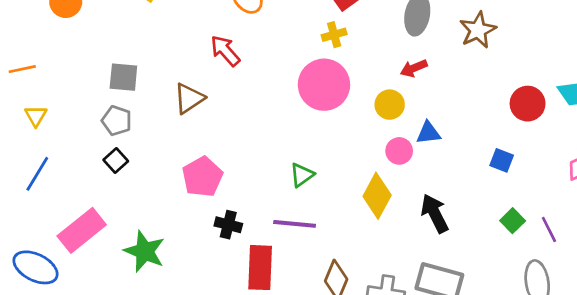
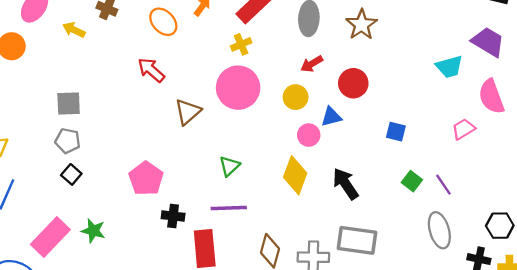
brown triangle: (189, 98) -> (188, 112), moved
red circle: (528, 104) -> (353, 83), moved
green star: (145, 251) -> (93, 231), moved, size x0.7

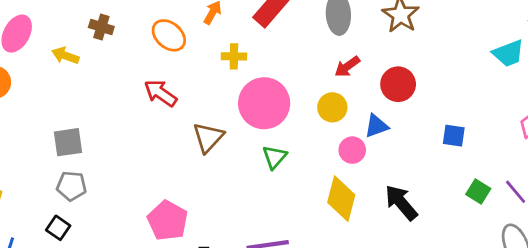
yellow cross: (241, 44) -> (234, 56), moved, turned 30
green triangle: (229, 166) -> (275, 157), moved
black square: (71, 174) -> (58, 228), moved

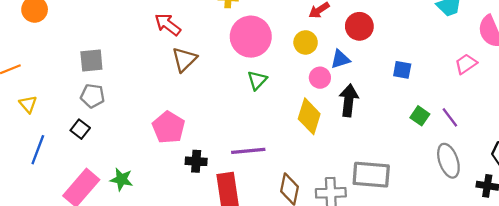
brown triangle: (208, 137) -> (184, 59), moved
black arrow: (401, 203) -> (349, 100), moved, turned 44

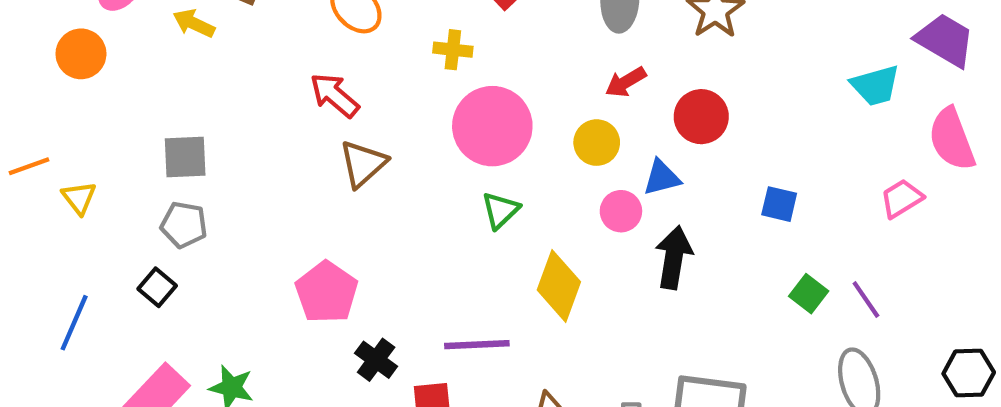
yellow triangle: (28, 104) -> (79, 198), moved
yellow diamond: (309, 116) -> (559, 286), moved
black cross: (196, 161) -> (376, 360), turned 30

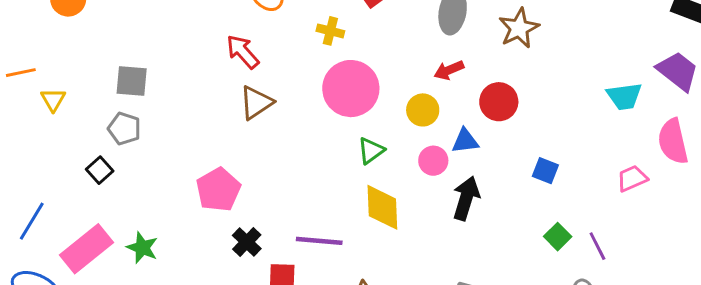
green triangle: (500, 210) -> (371, 151), moved
yellow diamond: (559, 286) -> (382, 207), turned -30
blue line: (74, 323) -> (32, 221), moved

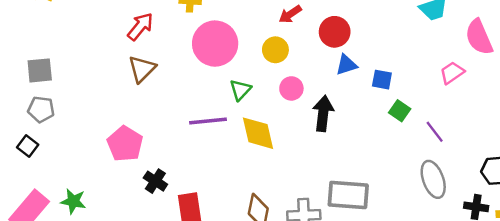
red arrow: (243, 52) -> (140, 26), moved, turned 92
blue triangle: (465, 141) -> (346, 65), moved
green square: (558, 237) -> (400, 111), moved
purple line: (319, 241) -> (208, 121), moved

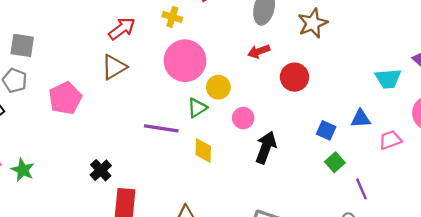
yellow circle: (275, 50) -> (218, 87), moved
blue triangle: (346, 65) -> (361, 119), moved
yellow diamond: (258, 133) -> (203, 150), size x0.7
pink pentagon: (125, 144) -> (65, 98), moved

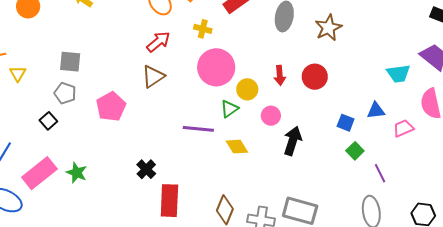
red arrow: (259, 51) -> (280, 75), moved, turned -72
yellow diamond: (203, 150) -> (237, 147), turned -30

